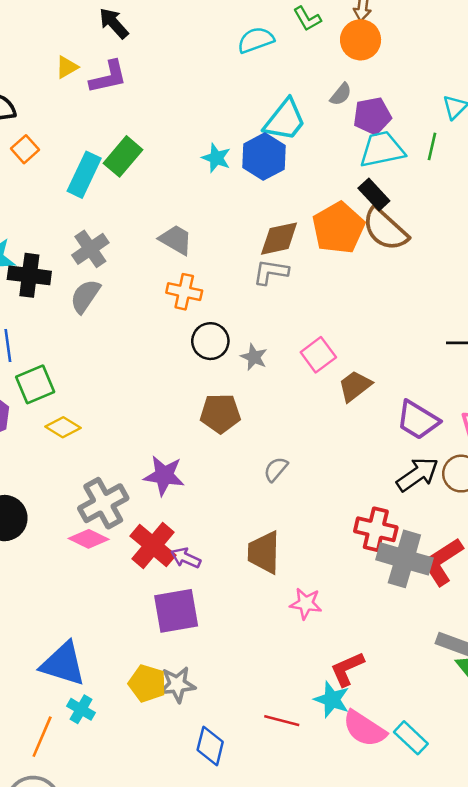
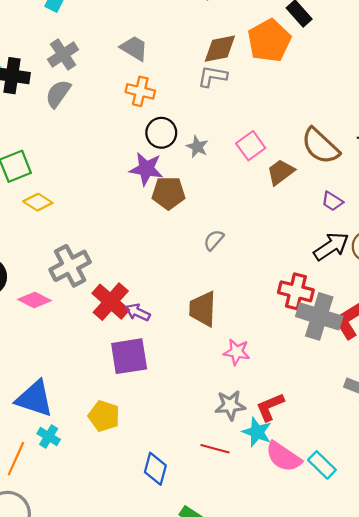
brown semicircle: (385, 229) -> (320, 146), moved
purple trapezoid: (418, 420) -> (332, 201), size x0.6
purple star: (164, 475) -> (146, 169), moved
pink diamond: (89, 539) -> (34, 300), moved
gray star: (177, 684) -> (230, 405), moved

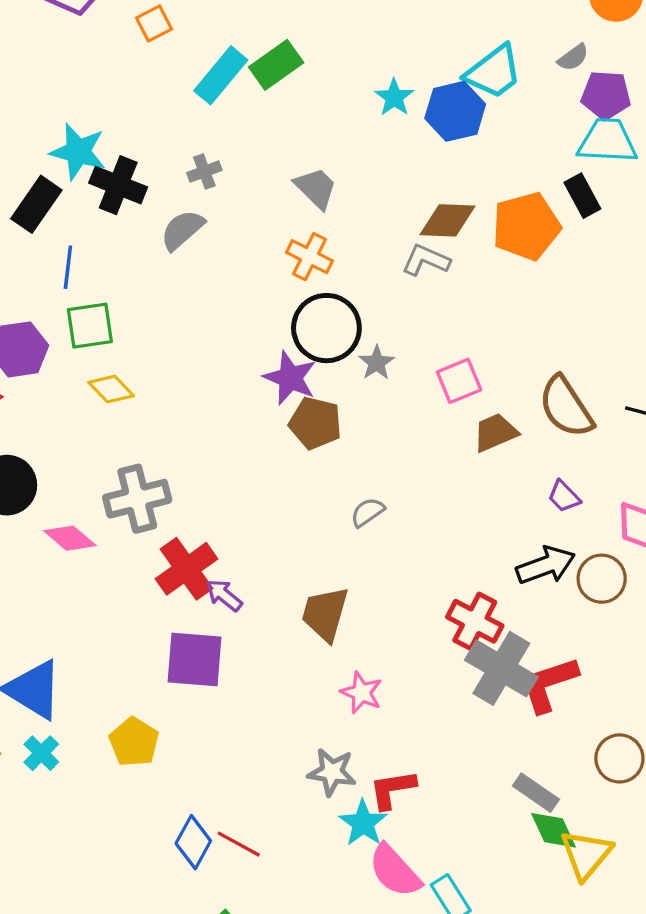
gray cross: (63, 55) -> (204, 172), size x0.7
black circle: (161, 133) -> (326, 328), size x1.4
red line: (215, 449) -> (239, 844), moved

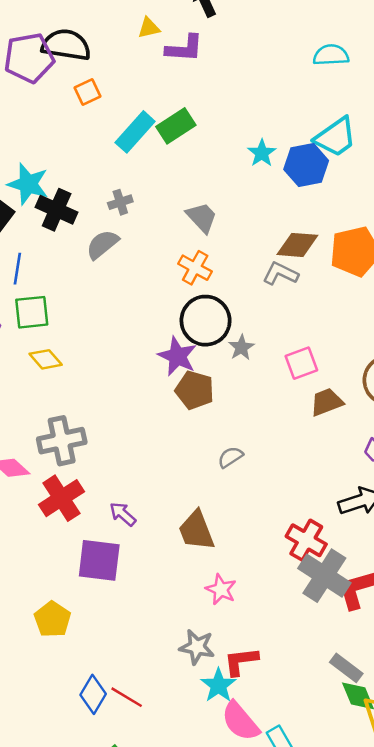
red cross: (186, 569) -> (61, 498), moved
brown trapezoid: (325, 614) -> (196, 531), turned -39

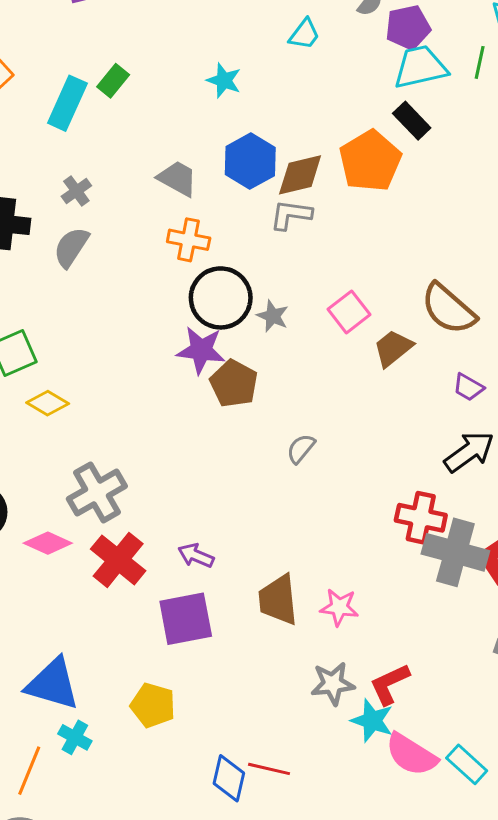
green rectangle: (176, 126) -> (113, 81), size x0.7
cyan trapezoid: (336, 137) -> (304, 34), size x0.6
blue hexagon: (306, 165) -> (250, 161), moved
brown pentagon: (195, 390) -> (234, 384), turned 30
brown trapezoid: (196, 531) -> (278, 600), moved, turned 33

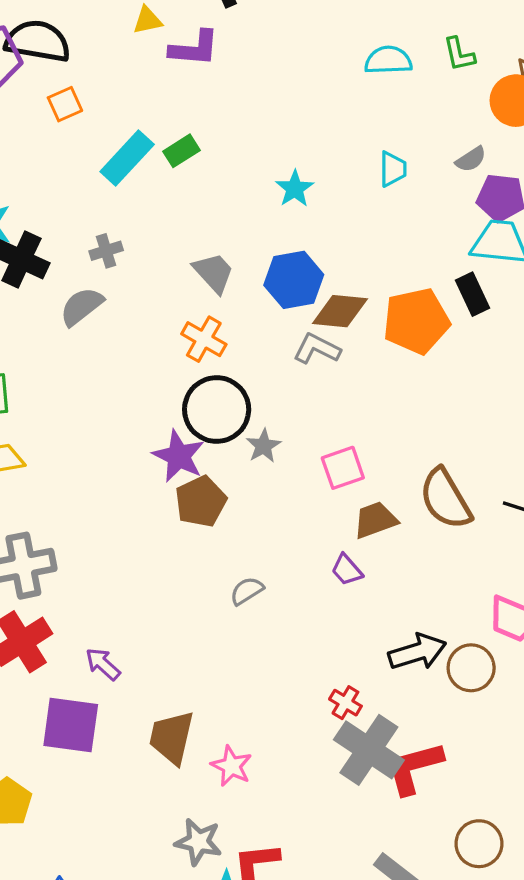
cyan trapezoid: (304, 34) -> (393, 169), turned -56
purple trapezoid: (468, 387) -> (347, 570), moved
red cross: (421, 518) -> (345, 703), size x0.6

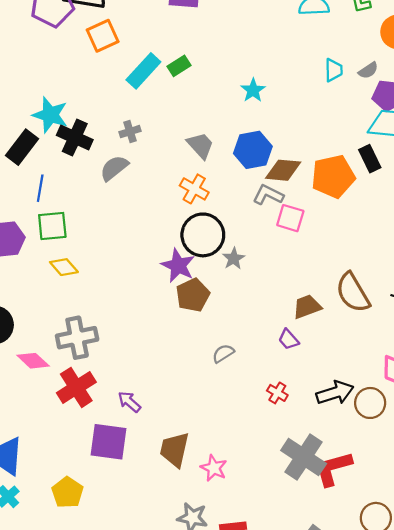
orange square: (65, 104) -> (103, 36), size x1.4
cyan trapezoid: (393, 169) -> (334, 70), moved
pink square: (343, 468) -> (290, 218), moved, turned 36
red cross: (345, 703) -> (277, 393), moved

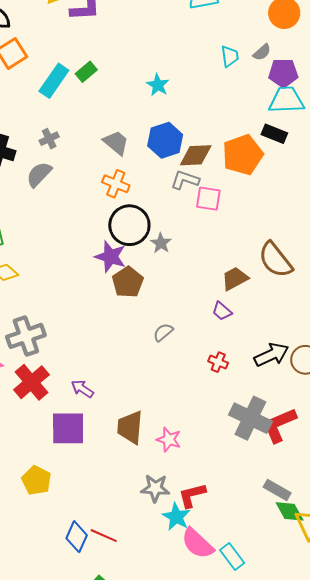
black rectangle: (370, 159) -> (274, 134), turned -35

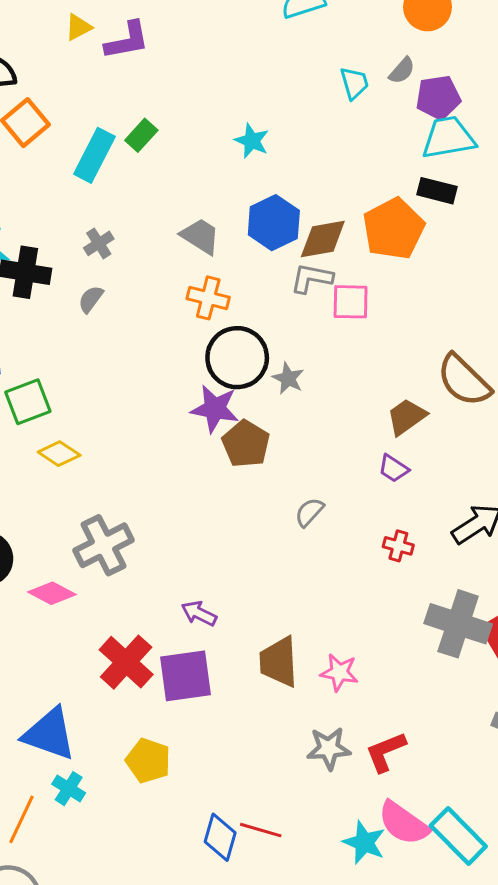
gray semicircle: (39, 174) -> (91, 299), size x0.7
red cross: (31, 382) -> (126, 662), moved
cyan star: (176, 517) -> (364, 842), moved
cyan rectangle: (232, 557) -> (458, 836), size x1.4

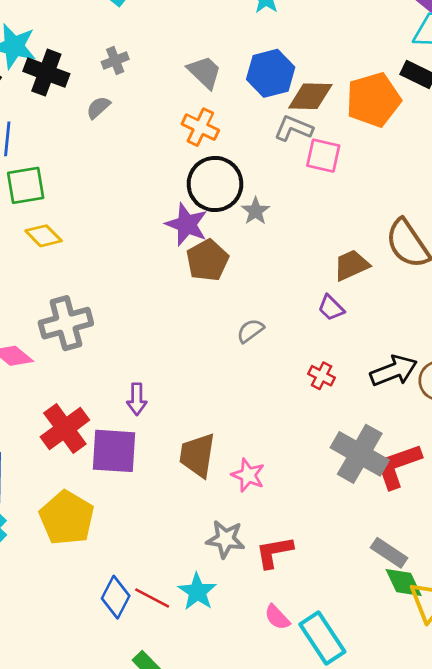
purple arrow: (199, 613) -> (137, 399), turned -128
yellow pentagon: (148, 761) -> (67, 518), size x1.4
pink semicircle: (404, 823) -> (277, 617), size x0.6
cyan star: (364, 842) -> (197, 592), moved

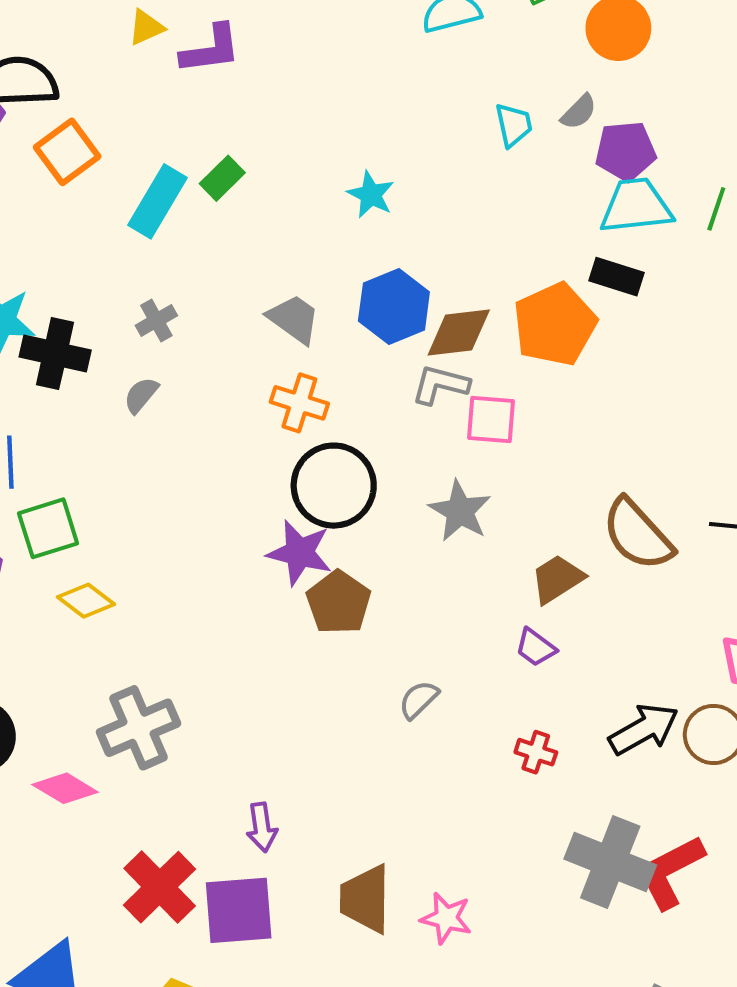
gray star: (256, 211) -> (460, 511), moved, size x1.4

